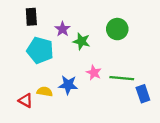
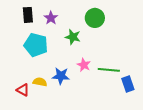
purple star: (63, 29) -> (51, 18), moved
green circle: (117, 29) -> (95, 18), moved

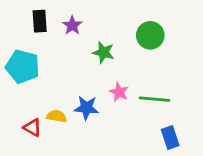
green circle: (95, 18) -> (150, 35), moved
cyan pentagon: (36, 45) -> (23, 67), moved
blue rectangle: (128, 84) -> (170, 137), moved

